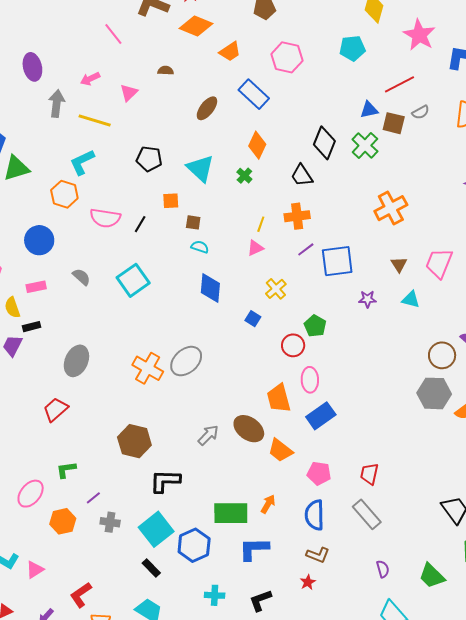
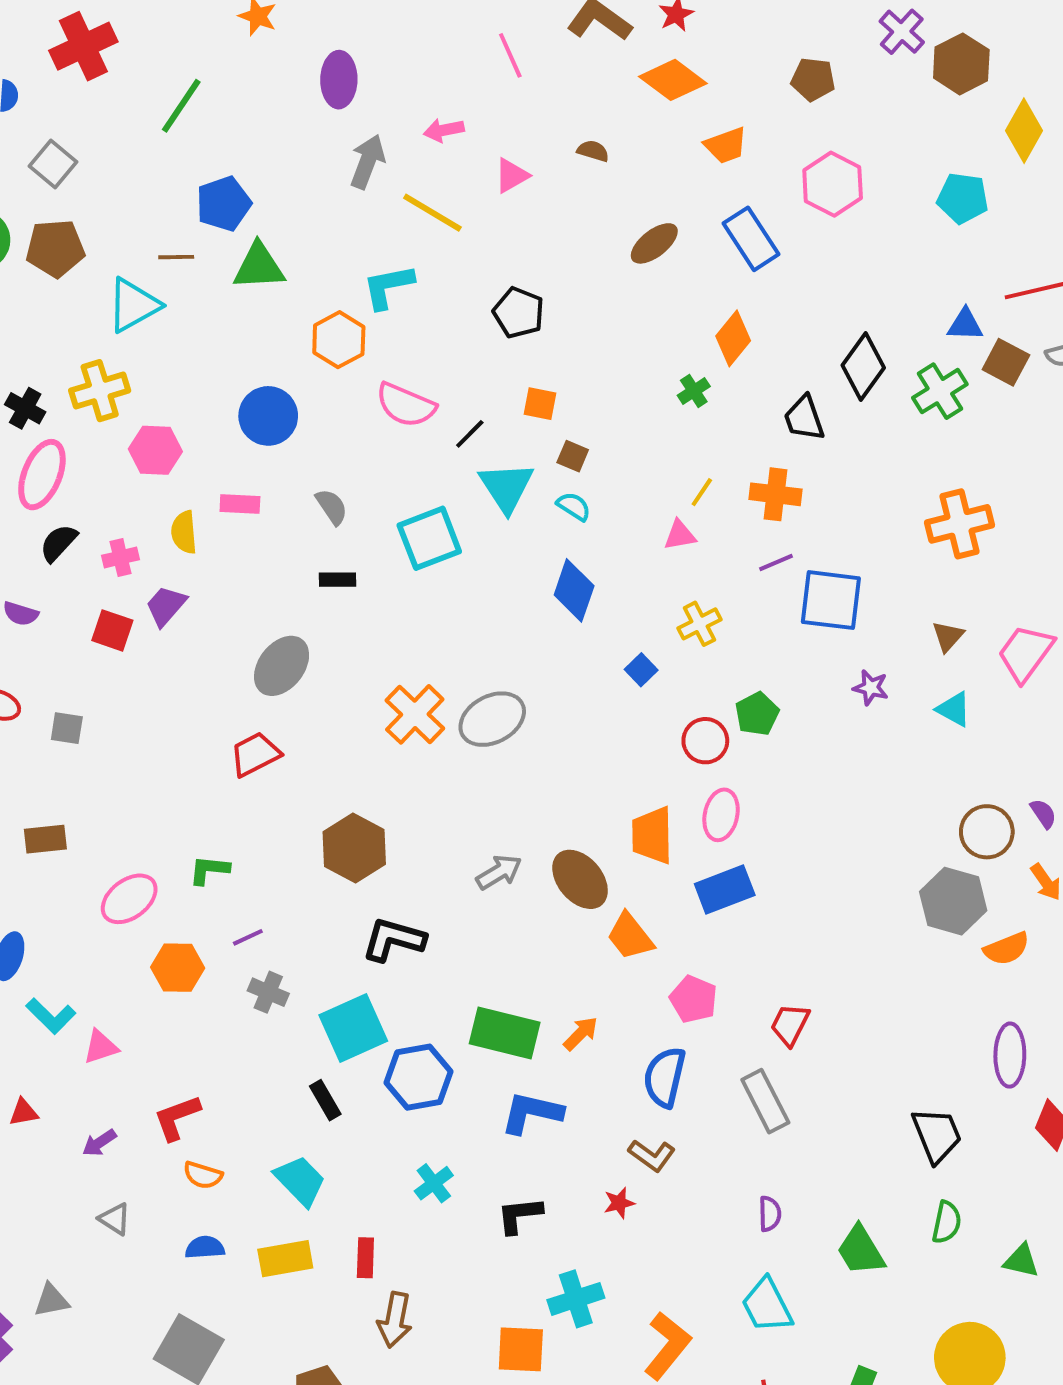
cyan triangle: (200, 168) -> (506, 487), moved
black rectangle: (31, 327) -> (338, 580), moved
red trapezoid: (56, 409) -> (255, 754), moved
cyan cross: (215, 595) -> (434, 1183), turned 36

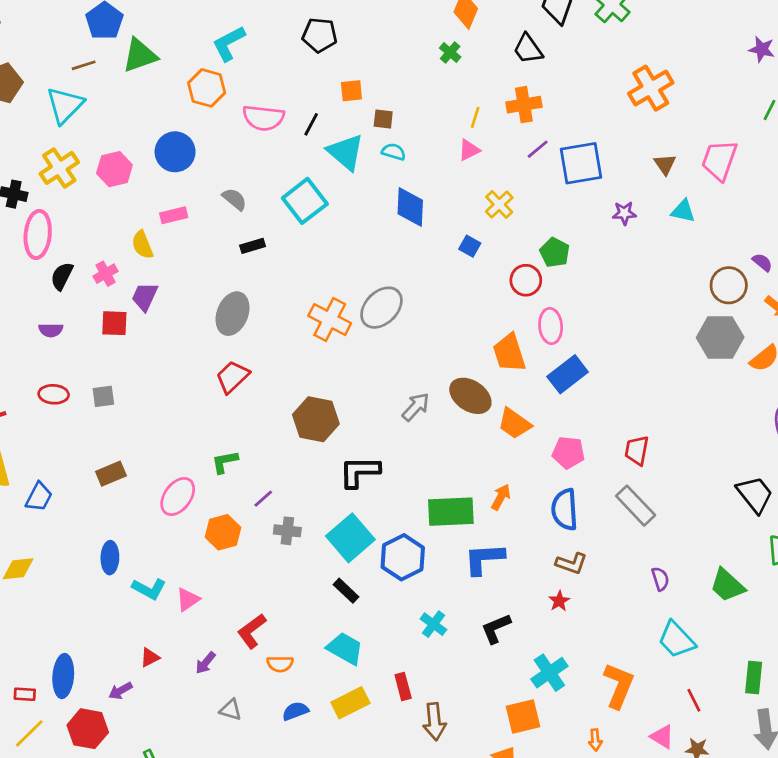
pink hexagon: (155, 450) -> (114, 169), moved

